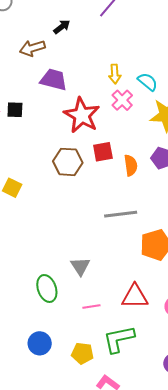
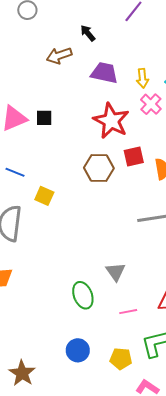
black arrow: (62, 27) -> (88, 33), turned -90
purple trapezoid: (54, 80) -> (104, 73), moved

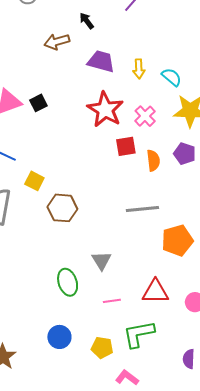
pink cross: (151, 104) -> (145, 116), moved
black square: (44, 118) -> (38, 103), turned -30
brown hexagon: (99, 168) -> (62, 208), moved

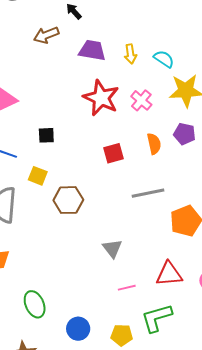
black square: (38, 103) -> (46, 135), moved, turned 30
red square: (126, 146) -> (114, 153), moved
green ellipse: (68, 282) -> (35, 304), moved

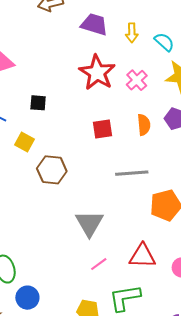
gray triangle: (112, 248) -> (89, 223), size x1.4
pink line: (127, 288) -> (99, 264), turned -30
blue circle: (78, 329) -> (27, 298), moved

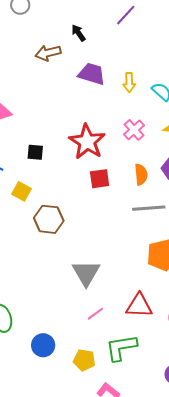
red star: (97, 73) -> (87, 142), moved
gray line: (132, 173) -> (149, 208), moved
blue circle: (27, 298) -> (43, 345), moved

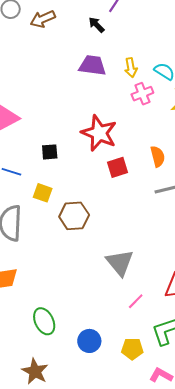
black arrow: (78, 33) -> (97, 25), moved
brown arrow: (48, 53) -> (43, 19), moved
pink cross: (134, 130) -> (142, 94), moved, turned 30

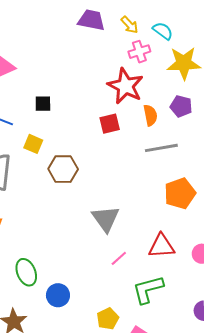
yellow arrow: (131, 68) -> (130, 25), turned -36
red star: (99, 133) -> (125, 86), moved
blue circle: (89, 341) -> (58, 295), moved
yellow pentagon: (132, 349) -> (108, 319), moved, turned -30

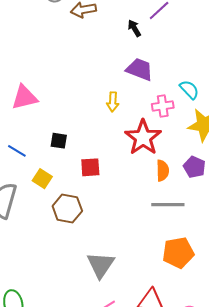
purple trapezoid: (91, 20) -> (140, 69), moved
yellow arrow: (130, 25) -> (113, 102), moved, turned 36
red square: (110, 124) -> (90, 167), moved

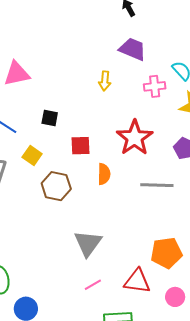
red star: (143, 137) -> (135, 138), moved
orange semicircle: (163, 171) -> (104, 174), moved
orange pentagon: (178, 253) -> (166, 253), moved

